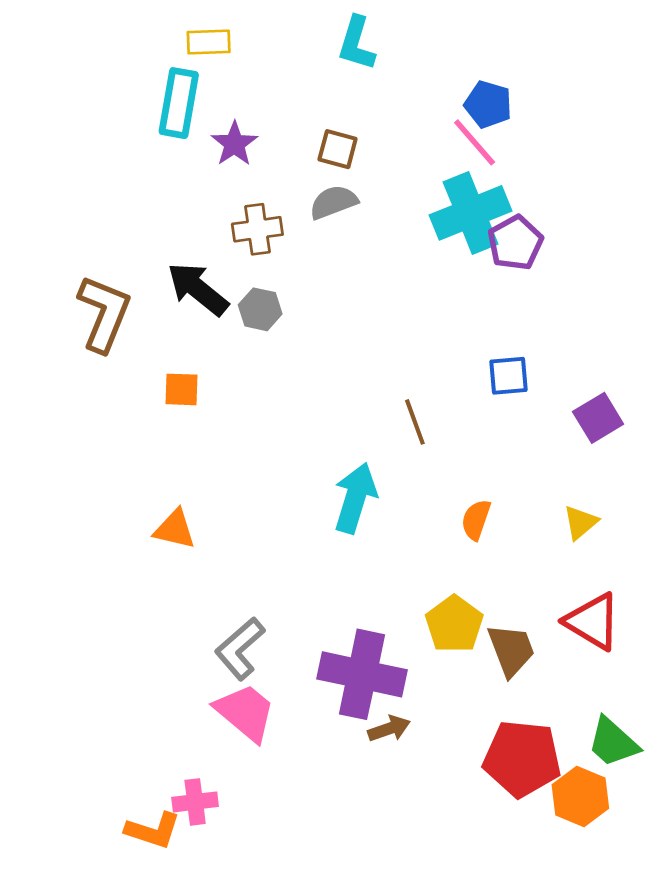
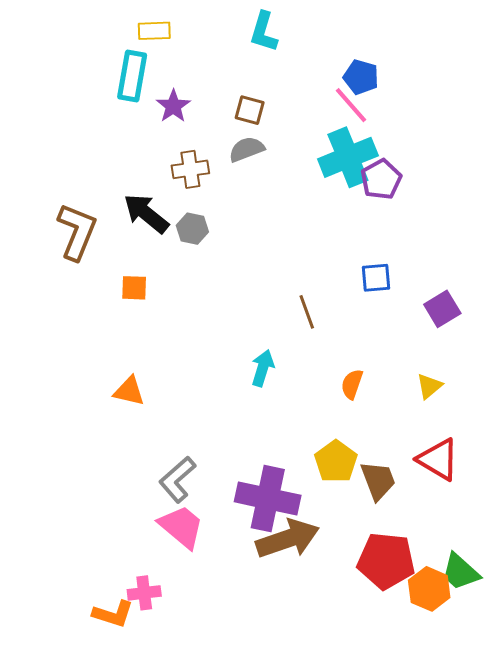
cyan arrow: (355, 498) -> (263, 368), size x0.7
brown arrow: (389, 729) -> (288, 539), size x2.0
green trapezoid: (613, 742) -> (460, 572), moved

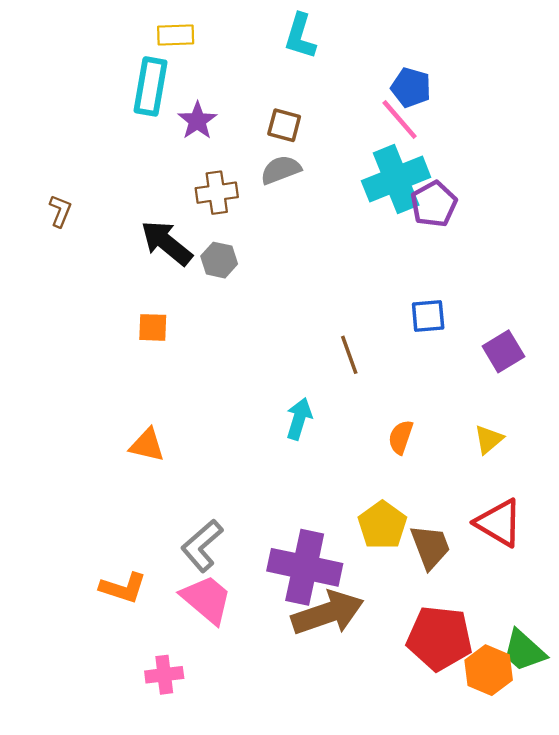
brown L-shape: (77, 232) -> (60, 211), moved, size x0.5
orange L-shape: (113, 614) -> (123, 588), moved

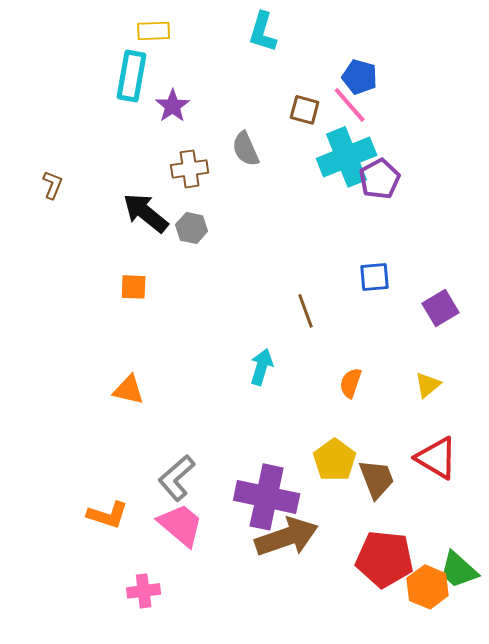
brown square: (284, 125) -> (305, 110), moved
gray semicircle: (281, 170) -> (246, 149), turned -93

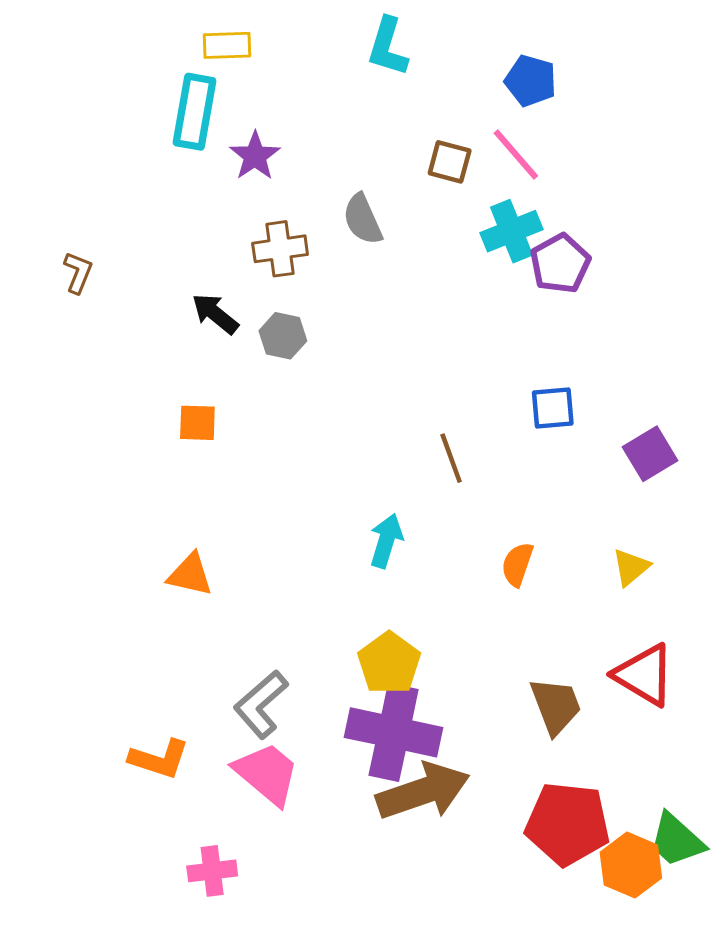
blue pentagon: (360, 77) -> (531, 81), moved
cyan cross: (347, 157) -> (511, 231), size x0.7
black arrow: (146, 213) -> (215, 314), size x0.7
yellow pentagon: (335, 460) -> (389, 663), moved

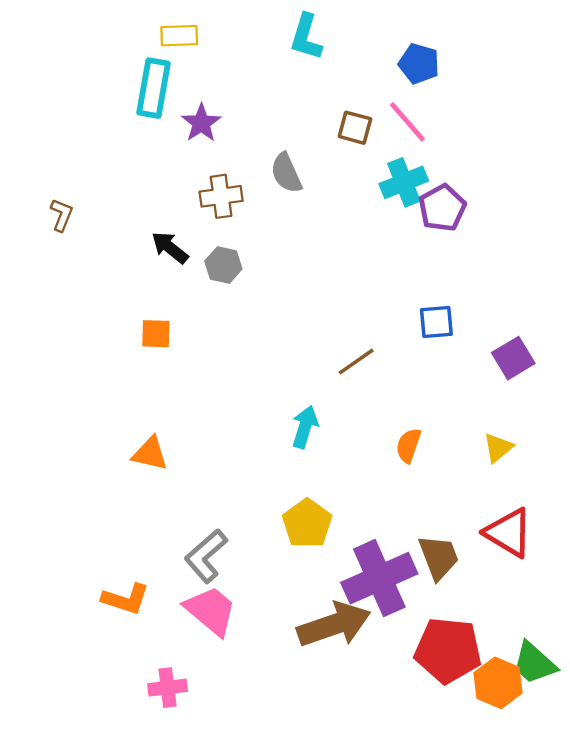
brown line: (451, 458) -> (356, 362), turned 75
purple cross: (394, 732) -> (379, 578), moved, turned -36

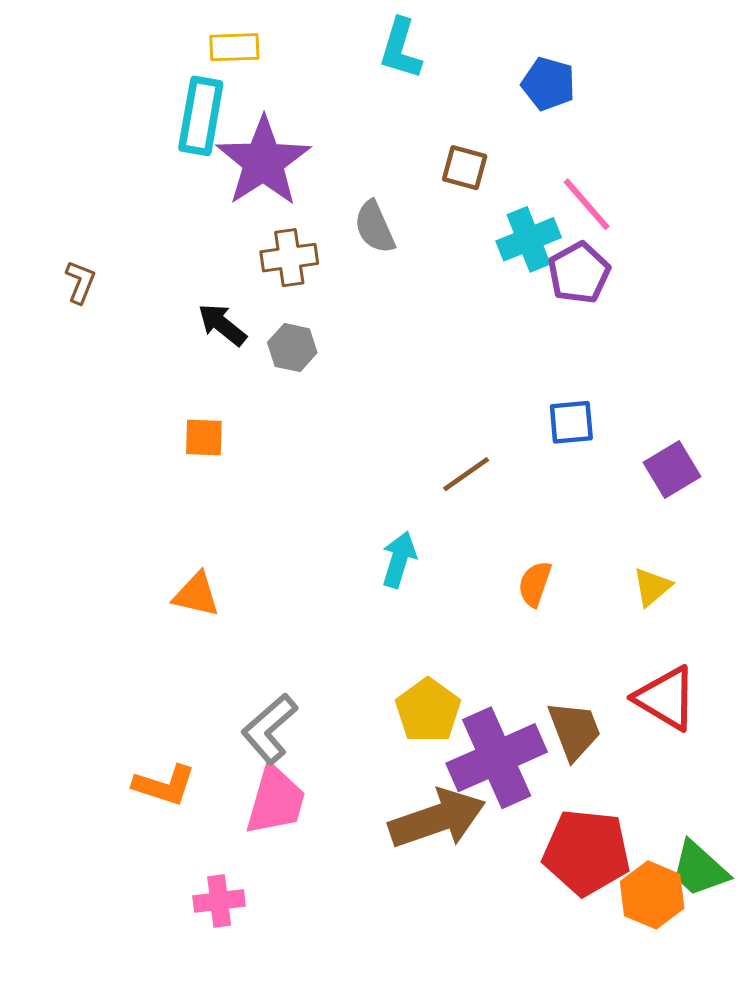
pink line: (407, 122) -> (587, 204), moved
purple star: (201, 123) -> (263, 162), size x1.8
yellow pentagon: (307, 523) -> (428, 710), moved
pink trapezoid: (211, 611) -> (276, 800), turned 66

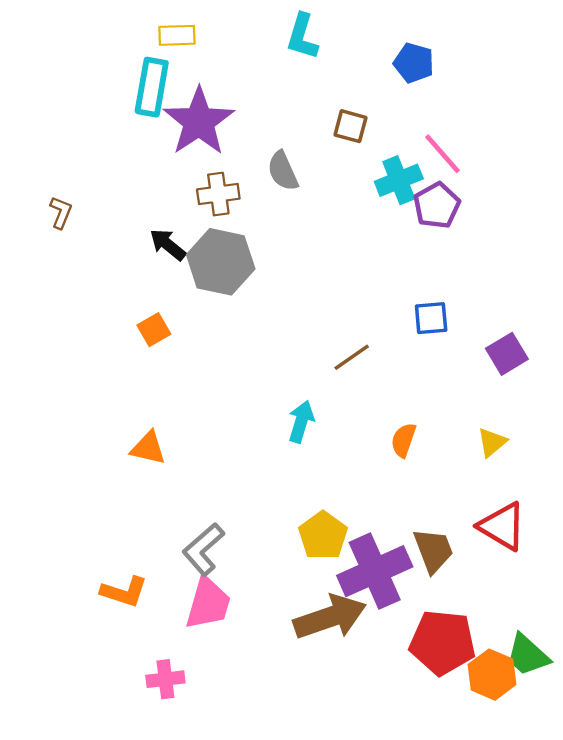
gray hexagon: (292, 348) -> (221, 262), size x1.8
orange square: (204, 438) -> (154, 330), turned -32

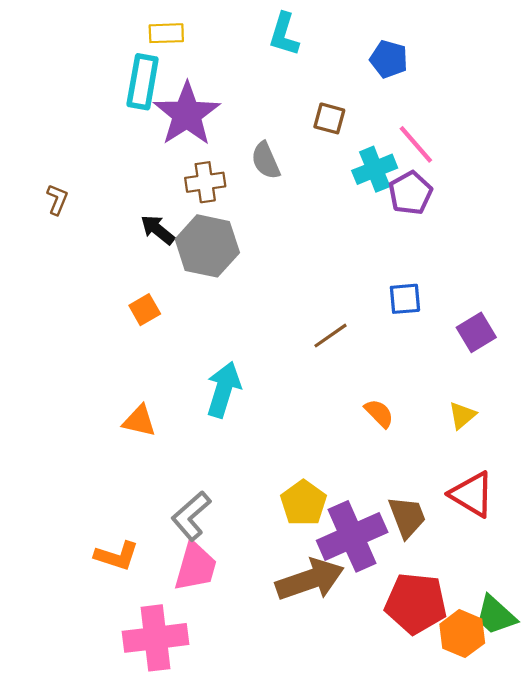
cyan arrow: (301, 422) -> (224, 390), moved, size x1.4
orange semicircle: (403, 440) -> (379, 413), turned 116
pink cross: (165, 679) -> (156, 638), size x1.8

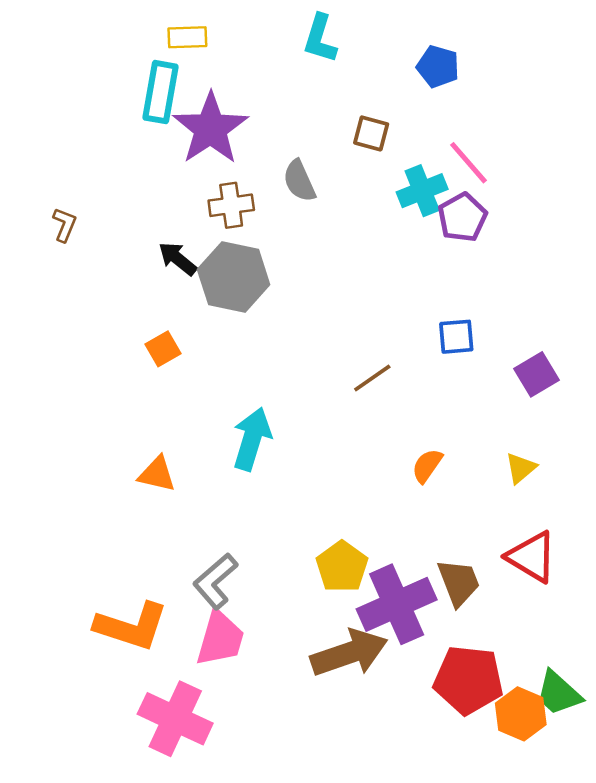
orange semicircle: (379, 413) -> (427, 466), turned -100
orange L-shape: (117, 556) -> (131, 626), size x1.5
pink cross: (156, 638) -> (175, 719), turned 32

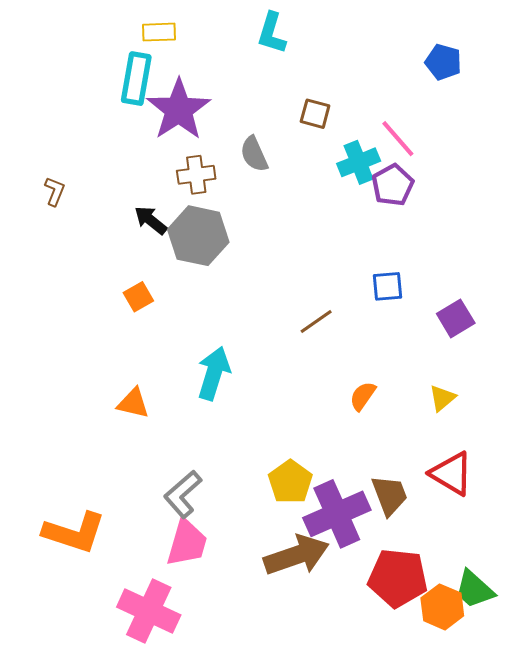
blue pentagon: (438, 67) -> (443, 62), moved
orange L-shape: (131, 626) -> (74, 532), moved

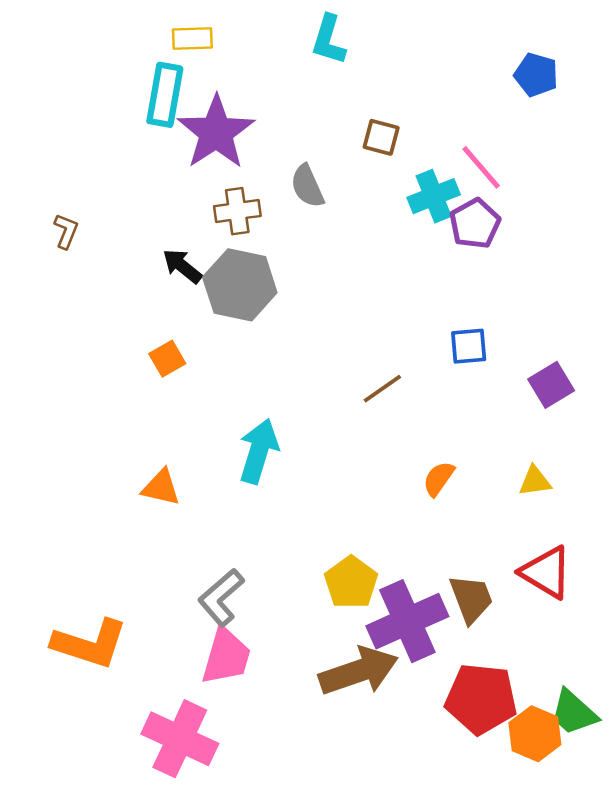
yellow triangle: (442, 398) -> (535, 481), turned 32

